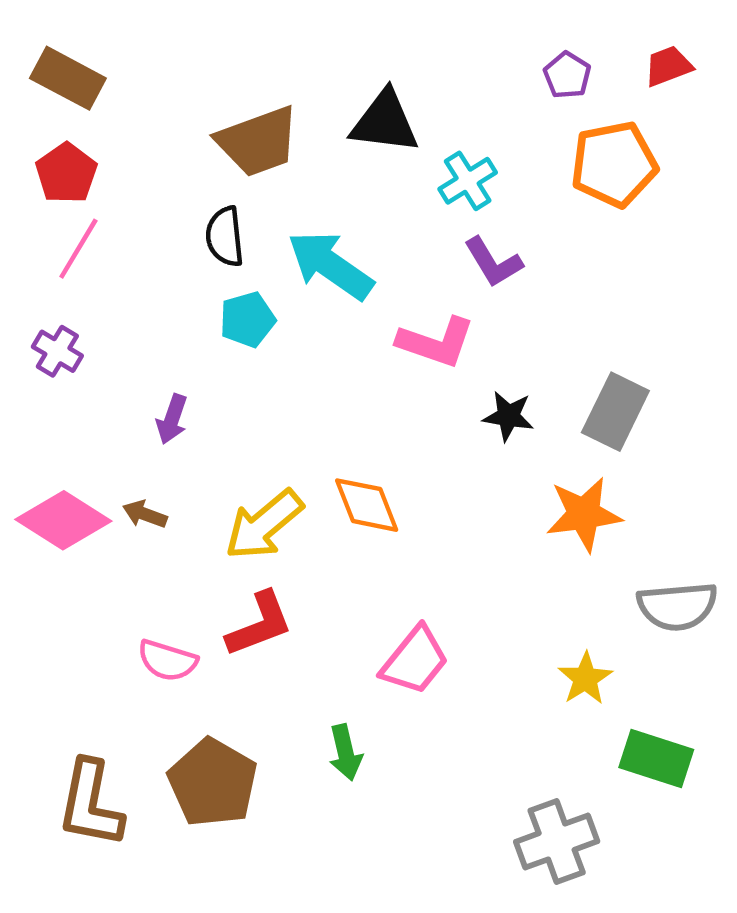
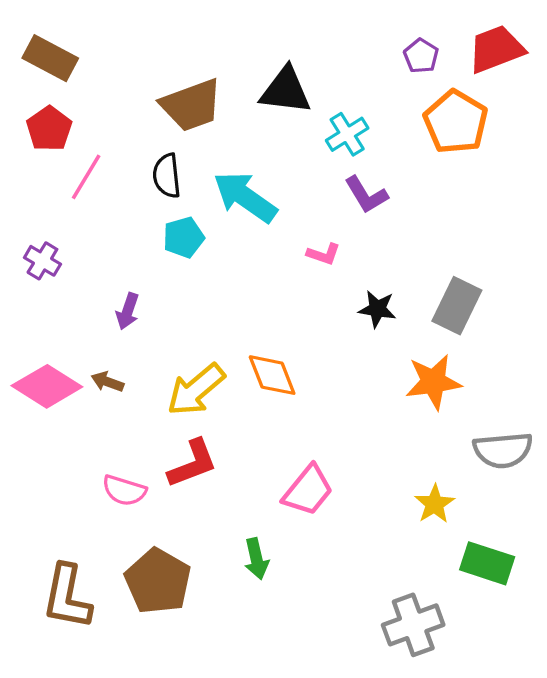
red trapezoid: (668, 66) -> (496, 49), size x1.6
orange pentagon: (614, 164) -> (456, 122), turned -30
pink line: (78, 249) -> (86, 177), moved
pink L-shape: (436, 342) -> (324, 254), size x0.6

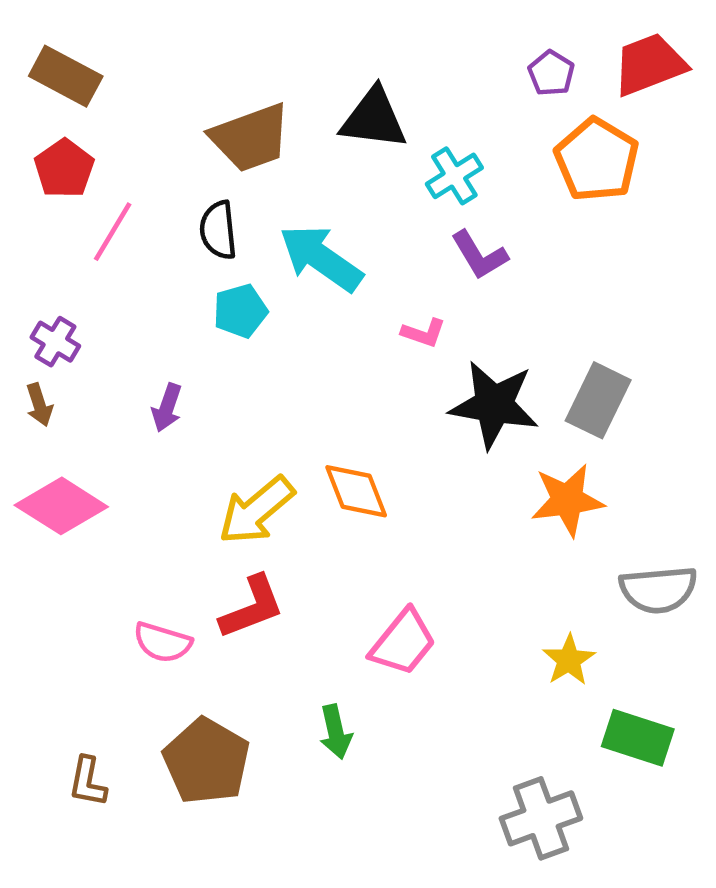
black star: (377, 309) -> (494, 405), size x1.8
brown arrow: (107, 382) -> (39, 405), moved, turned -128
brown L-shape: (67, 597) -> (88, 782), size x0.6

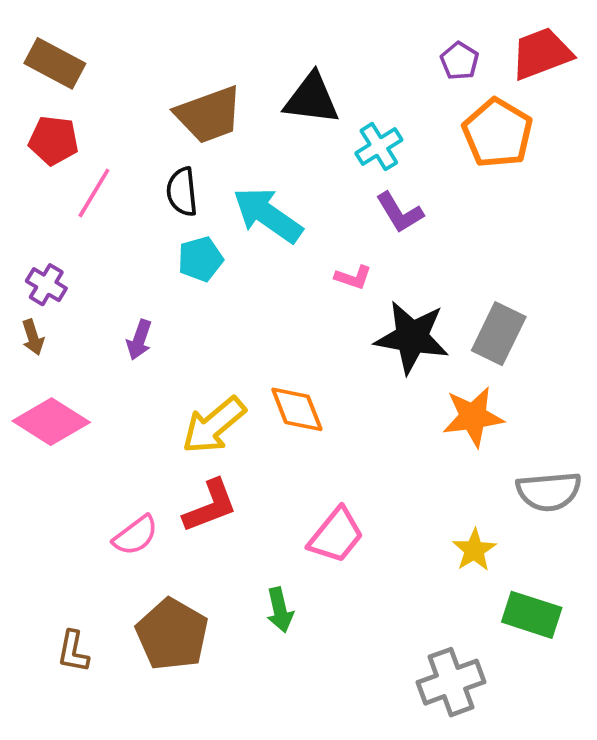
red pentagon: (64, 169) -> (54, 140), turned -30
pink semicircle: (162, 642) -> (136, 535), turned -54

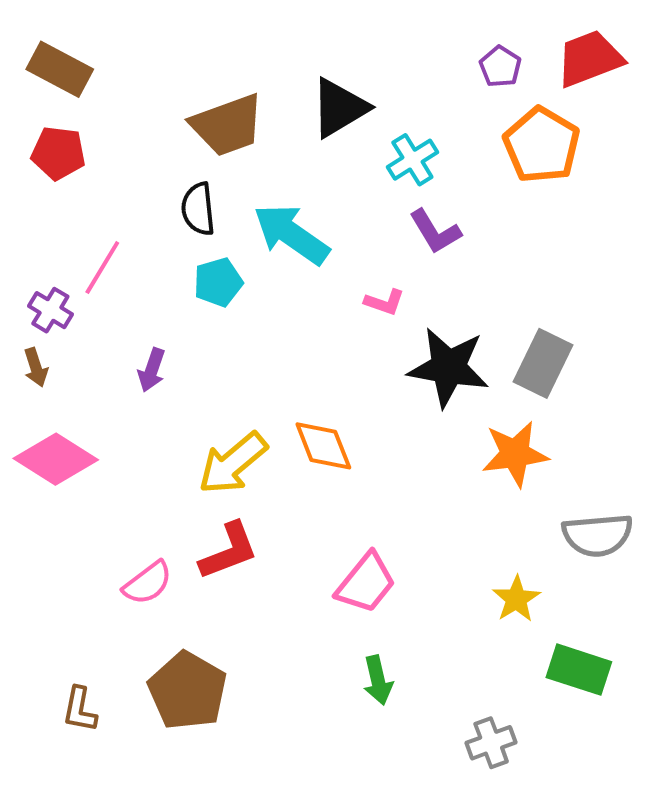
black triangle: (312, 99) -> (339, 108), turned -38
pink line: (94, 193) -> (102, 268), moved
green arrow: (280, 610) -> (378, 680), moved
gray cross: (451, 682) -> (491, 743), size x0.7

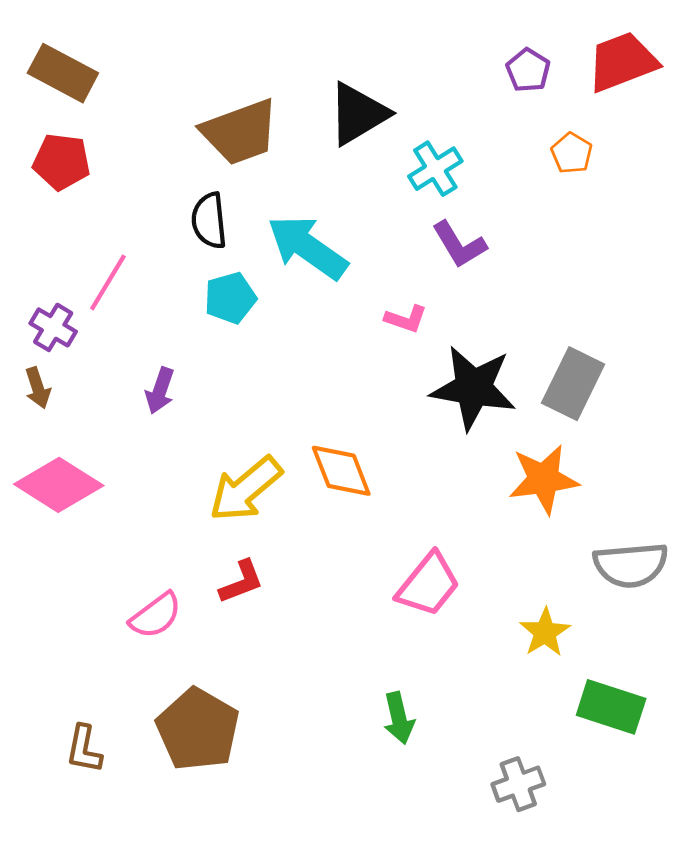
orange pentagon: (542, 145) -> (572, 153), size x0.5
red L-shape: (229, 551) -> (241, 582), size x0.7
pink trapezoid: (366, 583) -> (428, 585), moved

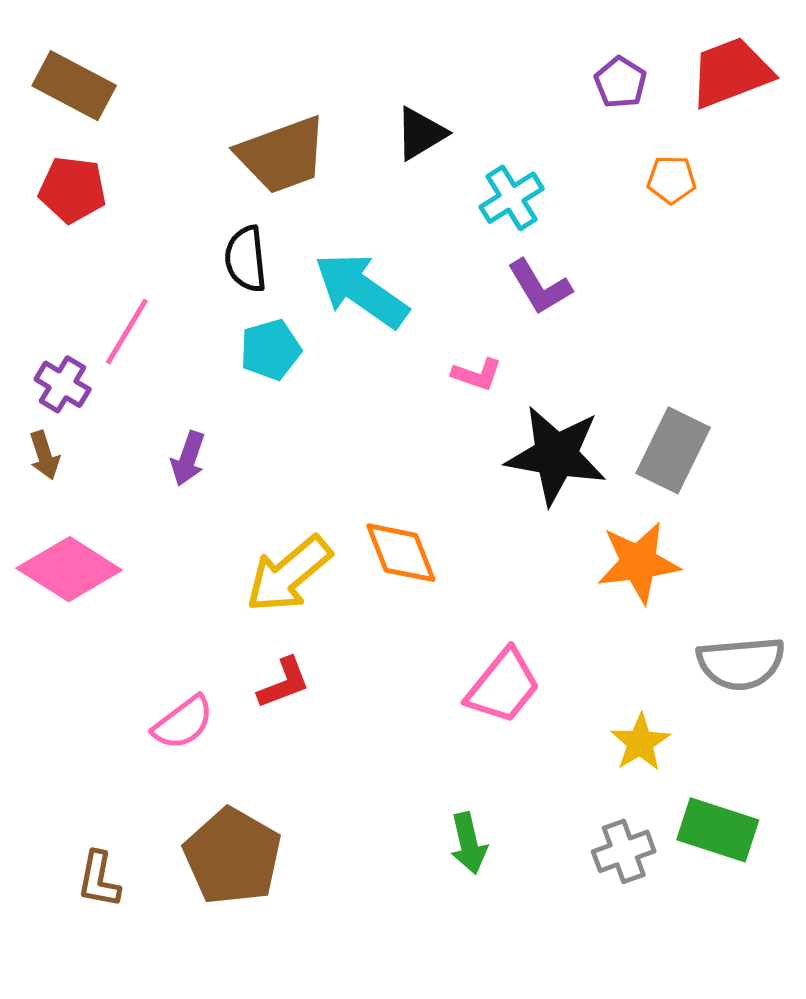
black triangle: (358, 114) -> (421, 133), size x0.7
orange pentagon: (572, 153) -> (672, 180), turned -30
gray cross: (518, 784) -> (624, 851), moved

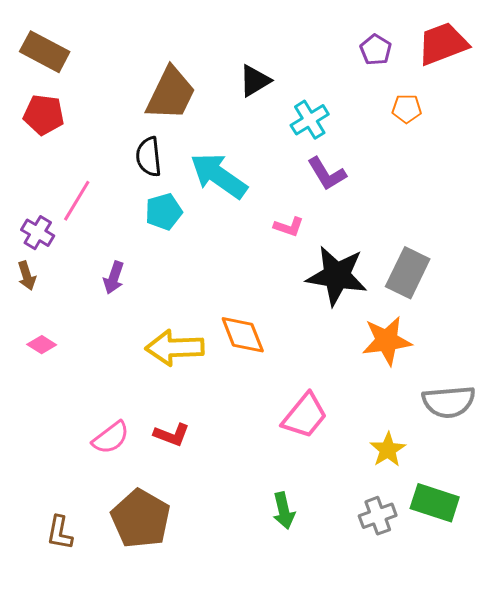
brown trapezoid: (282, 155) -> (171, 94), turned -44
pink diamond: (69, 569) -> (42, 345), size x0.5
yellow arrow: (289, 574) -> (175, 348), turned 38
red L-shape: (284, 683) -> (172, 435), moved, turned 42

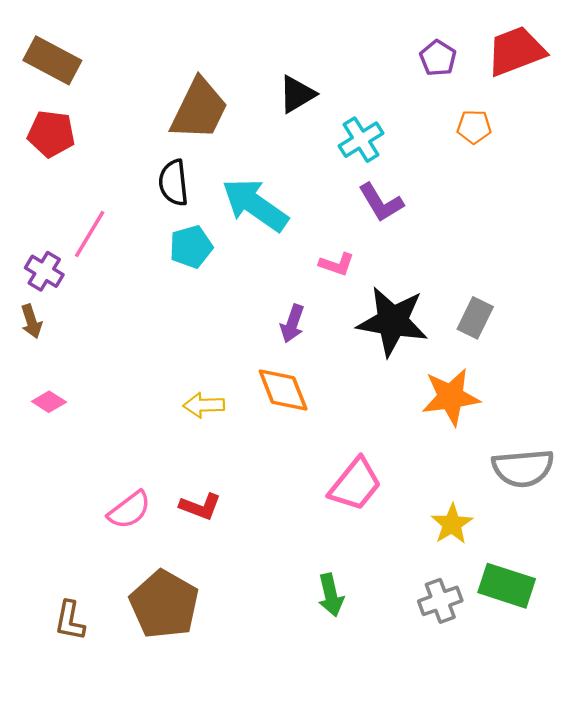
gray rectangle: (408, 273) -> (475, 318), size x0.7
purple arrow: (114, 278) -> (292, 324), moved
yellow arrow: (175, 348) -> (204, 405), size x0.6

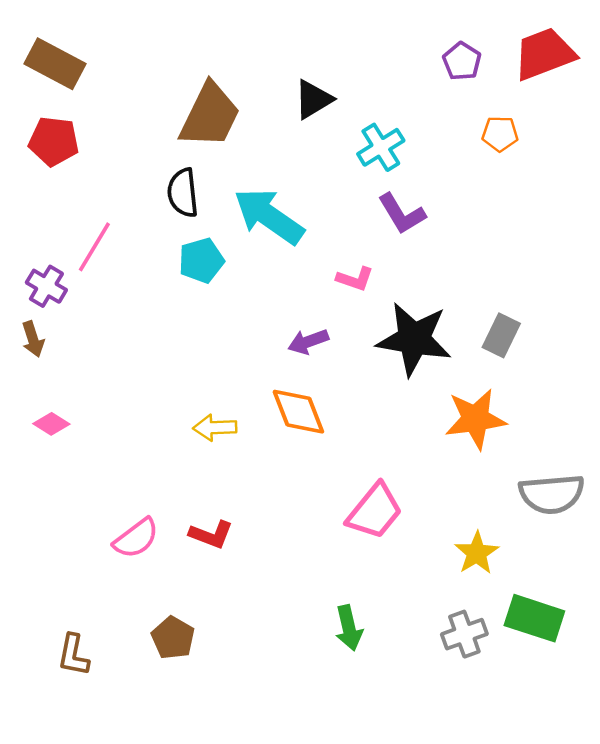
purple arrow: (292, 324) -> (308, 342), turned 51
brown pentagon: (164, 604) -> (173, 638), size x0.6

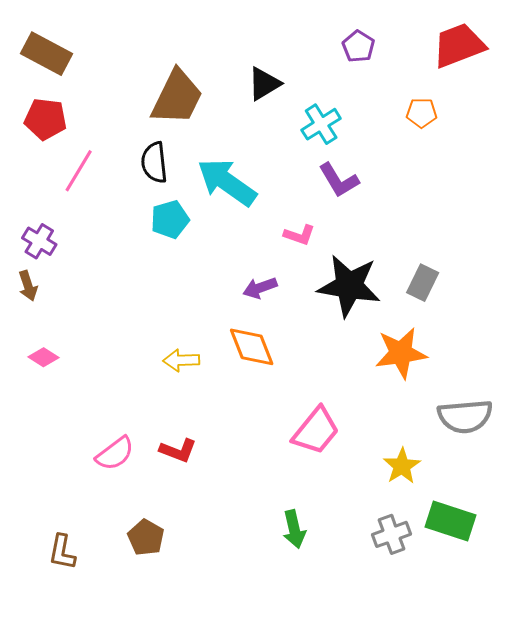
purple pentagon: (462, 61) -> (358, 46), moved
pink line: (94, 247) -> (79, 171), moved

